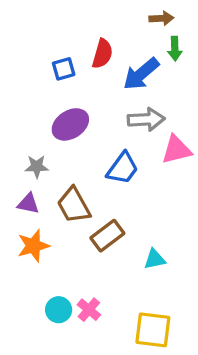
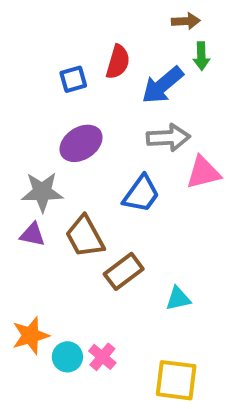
gray star: (37, 167) -> (42, 192), size x1.5
orange star: (33, 246) -> (31, 336), moved

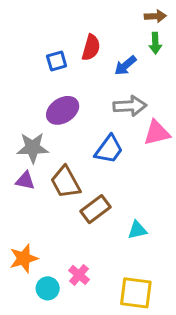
brown arrow: (186, 21) -> (155, 16), moved
blue arrow: (163, 85) -> (125, 66), size x0.7
cyan circle: (67, 357) -> (48, 288), moved

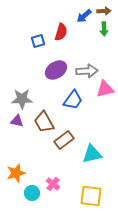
blue arrow: (125, 66) -> (84, 16), moved
purple ellipse: (63, 110) -> (56, 70), moved
cyan triangle: (137, 230) -> (92, 154), size x1.5

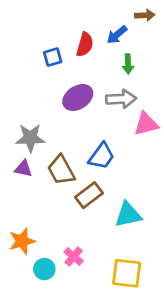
blue arrow: (84, 16) -> (117, 35), moved
green arrow: (104, 29) -> (128, 64), moved
blue trapezoid: (73, 100) -> (102, 156), moved

